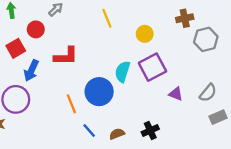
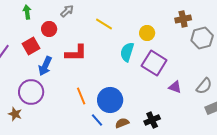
yellow line: (107, 18) -> (104, 24), moved, turned -36
purple square: (152, 67) -> (154, 63), turned -30
cyan semicircle: (122, 72) -> (127, 52), moved
blue circle: (99, 92) -> (110, 100), moved

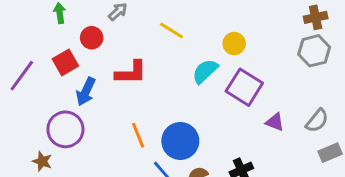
brown cross: (183, 19) -> (316, 17), moved
cyan semicircle: (127, 52) -> (205, 71), turned 30

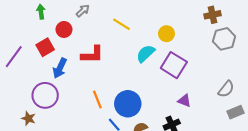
brown cross: (316, 17) -> (213, 15), moved
purple triangle: (275, 122) -> (184, 101), moved

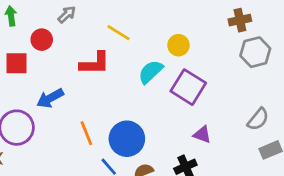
red square: (45, 47) -> (17, 63), turned 30
red L-shape: (92, 55) -> (95, 63), moved
blue arrow: (60, 68) -> (50, 98), moved, turned 36

